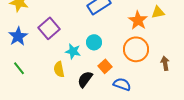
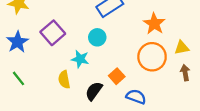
yellow triangle: (158, 12) -> (182, 48), moved
cyan circle: (94, 42) -> (97, 37), moved

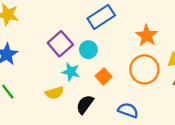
purple square: (53, 33) -> (60, 44), moved
orange square: (117, 76) -> (104, 76), moved
yellow semicircle: (64, 80) -> (55, 93), turned -96

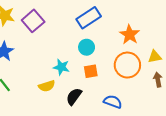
purple square: (60, 44) -> (33, 21), moved
cyan circle: (88, 50) -> (87, 47), moved
orange square: (104, 76) -> (91, 71), turned 32

